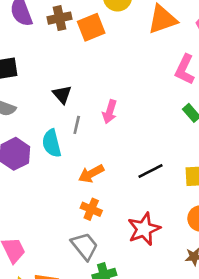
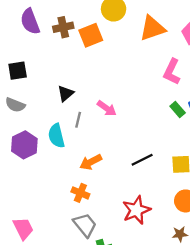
black triangle: (62, 95) -> (66, 93), turned 30
pink arrow: (110, 112) -> (107, 108), turned -72
orange cross: (91, 209) -> (80, 193), moved

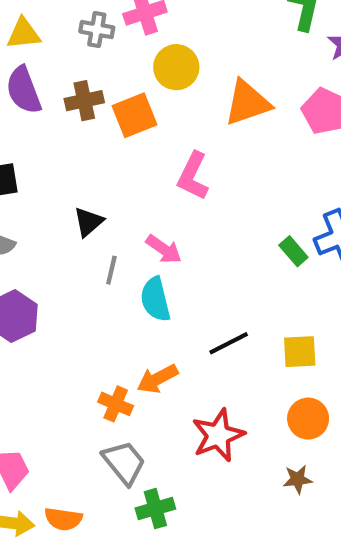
pink L-shape: (172, 72) -> (193, 176), moved
cyan semicircle: (56, 136) -> (155, 299), moved
orange arrow: (91, 162) -> (157, 379), moved

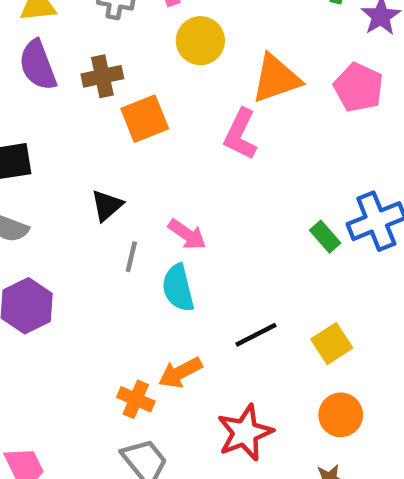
orange square: (134, 115) -> (145, 119), moved
pink L-shape: (193, 176) -> (240, 134), moved
yellow square: (300, 352) -> (332, 344), turned -30

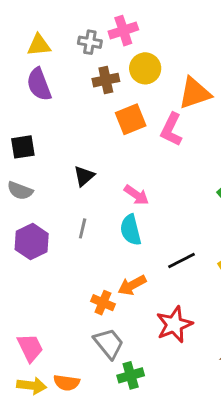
brown cross: (102, 76) -> (106, 80), moved
orange square: (145, 119) -> (131, 119), moved
gray line: (131, 257) -> (83, 228), moved

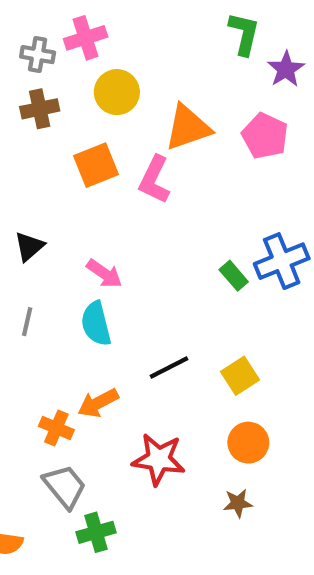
brown cross: (106, 80) -> (40, 109), moved
red star: (174, 324) -> (159, 459), turned 30

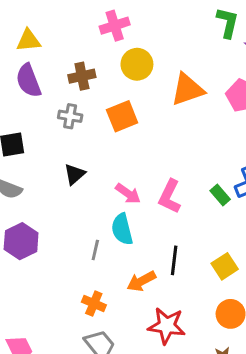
gray cross: (38, 55) -> (70, 116), moved
pink L-shape: (154, 180) -> (170, 196), moved
gray line: (27, 322) -> (95, 250), moved
black line: (169, 367) -> (174, 260), turned -56
orange arrow: (98, 403) -> (141, 281), moved

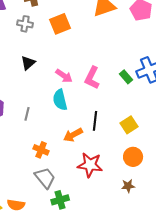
gray line: (95, 250) -> (27, 114), moved

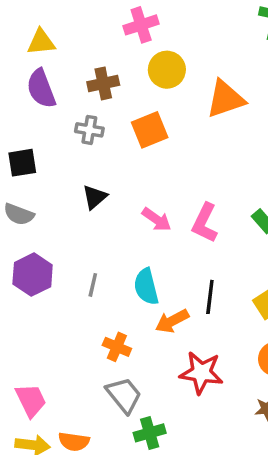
cyan semicircle: (60, 100) -> (146, 287), moved

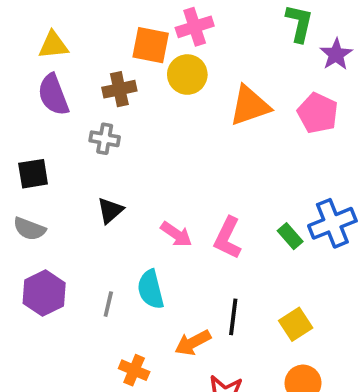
pink cross: (141, 25) -> (195, 27), moved
orange square: (150, 130) -> (151, 45), moved, turned 33
cyan semicircle: (146, 287) -> (151, 289), moved

